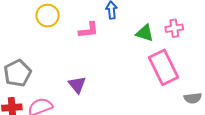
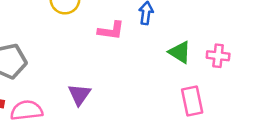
pink rectangle: (163, 67) -> (192, 101), size x0.7

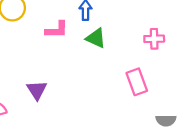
green triangle: (180, 52) -> (96, 38), moved

